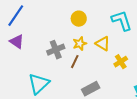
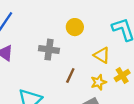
yellow star: (80, 44) -> (99, 82), moved
gray cross: (56, 50) -> (49, 50), moved, turned 30

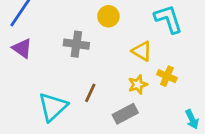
brown line: (70, 75) -> (90, 93), moved
yellow cross: (122, 75) -> (167, 76), turned -35

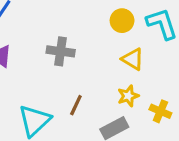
yellow circle: (108, 16) -> (122, 21), moved
yellow cross: (167, 76) -> (160, 111), moved

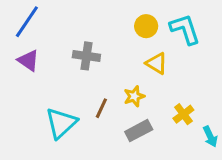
yellow star: (128, 96) -> (134, 96), moved
yellow cross: (160, 111) -> (183, 114), turned 30

